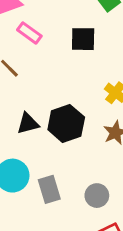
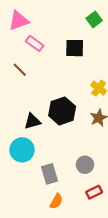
black triangle: (28, 123) -> (32, 121), moved
gray rectangle: (49, 189) -> (49, 174), moved

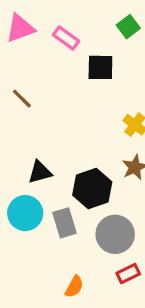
pink rectangle: (35, 43) -> (66, 38), moved
black hexagon: (62, 111) -> (92, 189), moved
gray circle: (85, 165) -> (115, 234), size x1.5
gray rectangle: (49, 174) -> (64, 223), moved

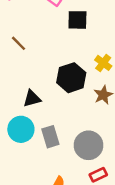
black hexagon: (92, 189) -> (71, 78), moved

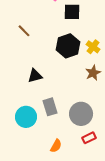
black hexagon: (71, 78) -> (68, 46), moved
cyan circle: (21, 129) -> (26, 117), moved

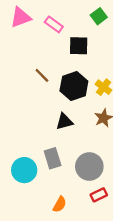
brown line: (24, 31) -> (42, 75), moved
black triangle: (35, 76) -> (64, 122), moved

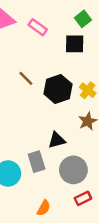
black square: (79, 46) -> (75, 44), moved
black triangle: (64, 122) -> (57, 140), moved

